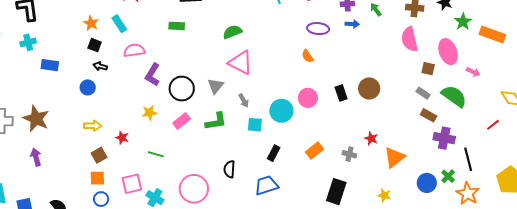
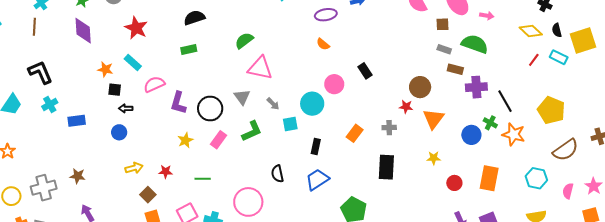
brown circle: (369, 88) -> (420, 87), moved
brown star: (36, 119) -> (78, 176), size x0.6
red line: (493, 125) -> (534, 60), moved

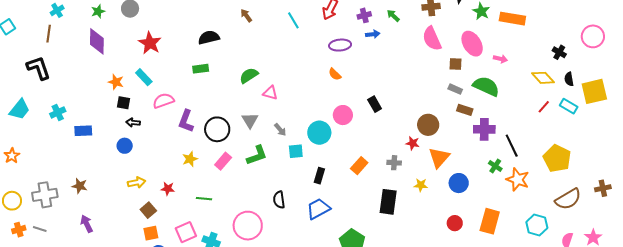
green semicircle: (244, 41) -> (249, 75), moved
pink triangle: (260, 68) -> (270, 93), size x0.6
black L-shape: (40, 72) -> (39, 68), moved
blue circle: (471, 135) -> (459, 183), moved
yellow star: (434, 158) -> (421, 185), moved

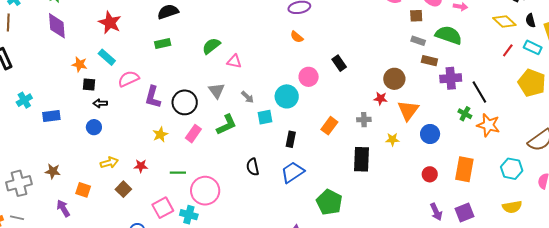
yellow pentagon: (557, 158) -> (532, 83), moved
pink circle: (248, 226) -> (205, 191), moved
orange square: (151, 233) -> (83, 190), moved, turned 35

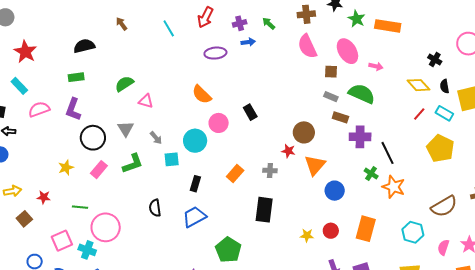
orange semicircle: (297, 37) -> (202, 94), moved, size x1.5
purple L-shape: (153, 97) -> (73, 109), moved
yellow star: (392, 139) -> (307, 235), moved

